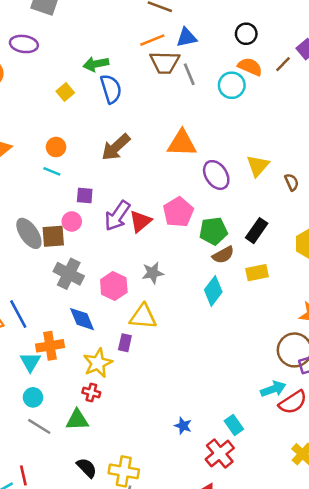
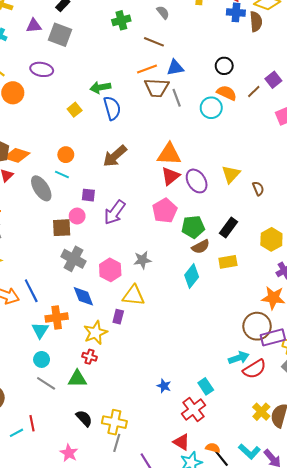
red triangle: (140, 221) -> (170, 176), moved
gray ellipse: (29, 233) -> (41, 188), moved

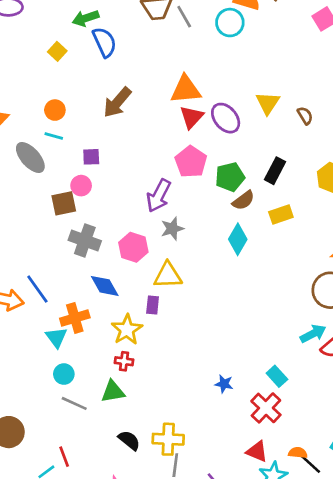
purple arrow: (115, 212) -> (159, 196), moved

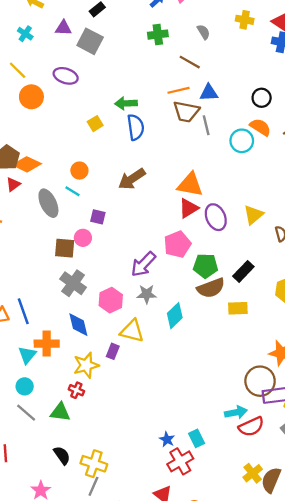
brown semicircle: (243, 200) -> (211, 288), size x1.4
cyan diamond: (238, 239) -> (175, 316), moved
blue star: (224, 384) -> (167, 439), moved

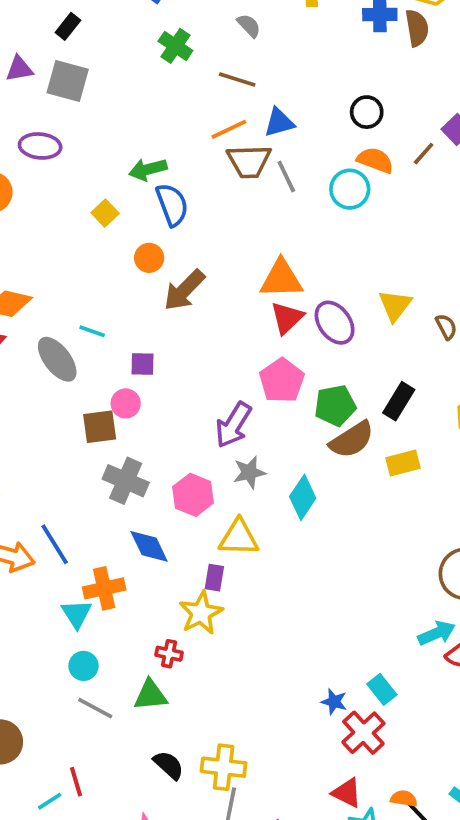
green cross: (158, 35) -> (175, 46), turned -36
orange circle: (79, 171) -> (149, 258), moved
yellow star: (86, 365) -> (201, 613), moved

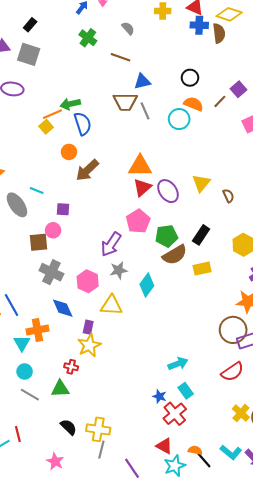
orange line: (229, 129) -> (53, 114), moved
purple rectangle: (214, 578) -> (88, 327), moved
cyan arrow: (437, 633) -> (178, 364), moved

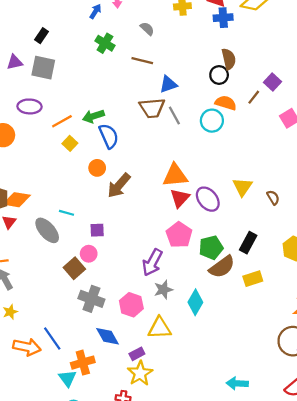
brown semicircle: (219, 33) -> (229, 59), moved
orange line: (53, 114) -> (62, 121), moved
brown square: (38, 242) -> (74, 268), turned -30
purple rectangle: (88, 327) -> (137, 354), turned 56
cyan arrow: (178, 364) -> (237, 383), turned -150

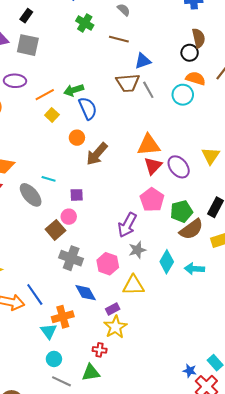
cyan arrow: (237, 383) -> (194, 269), moved

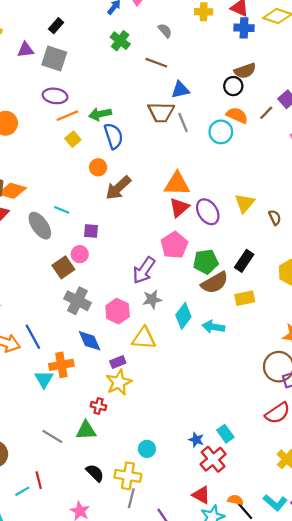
brown semicircle: (199, 38) -> (245, 71), turned 78
purple ellipse: (15, 81) -> (55, 96), moved
cyan circle: (54, 359) -> (147, 449), moved

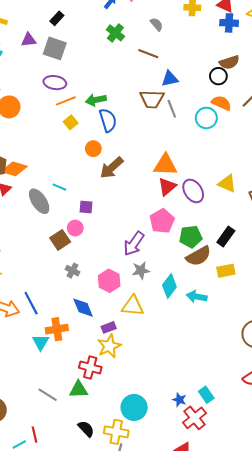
yellow triangle: (245, 203) -> (227, 184), turned -48
gray cross: (77, 301) -> (73, 271), size x0.6
red cross: (98, 406) -> (90, 367), size x1.5
cyan circle: (147, 449) -> (134, 407), size x1.6

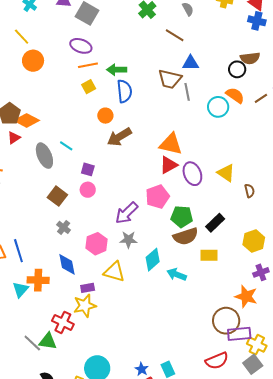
pink circle: (75, 228) -> (88, 190), moved
brown square: (60, 240) -> (57, 196), turned -30
gray line: (48, 395) -> (32, 343), moved

